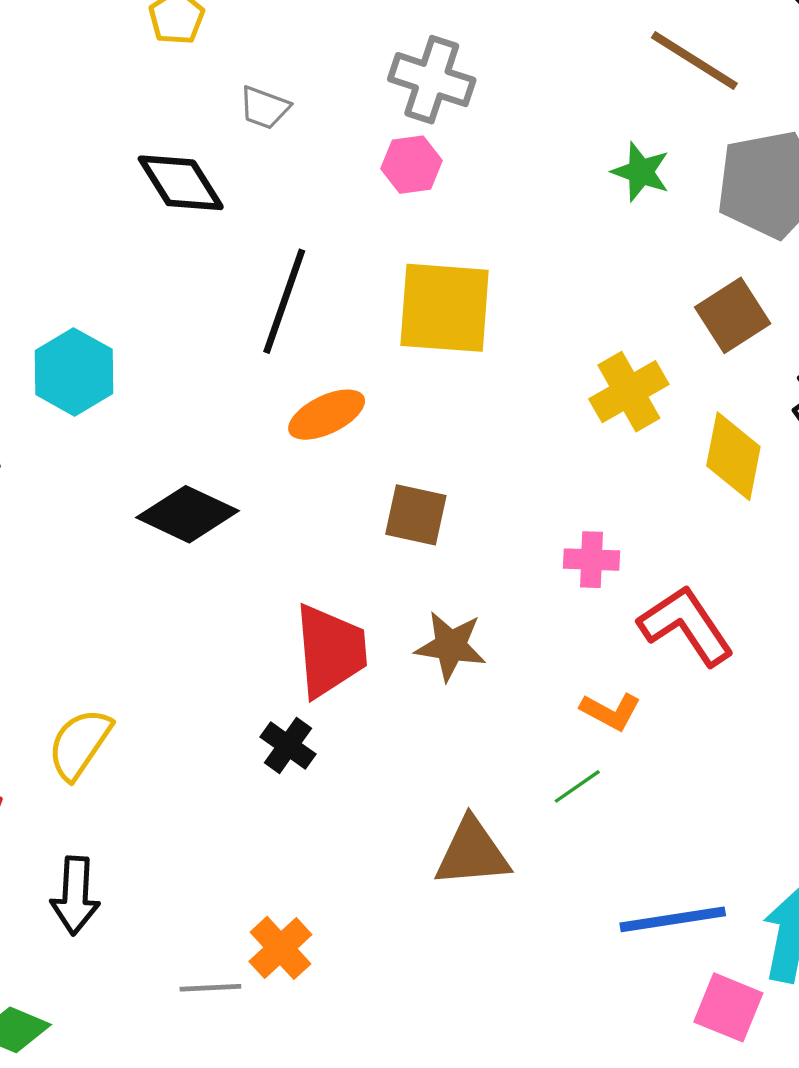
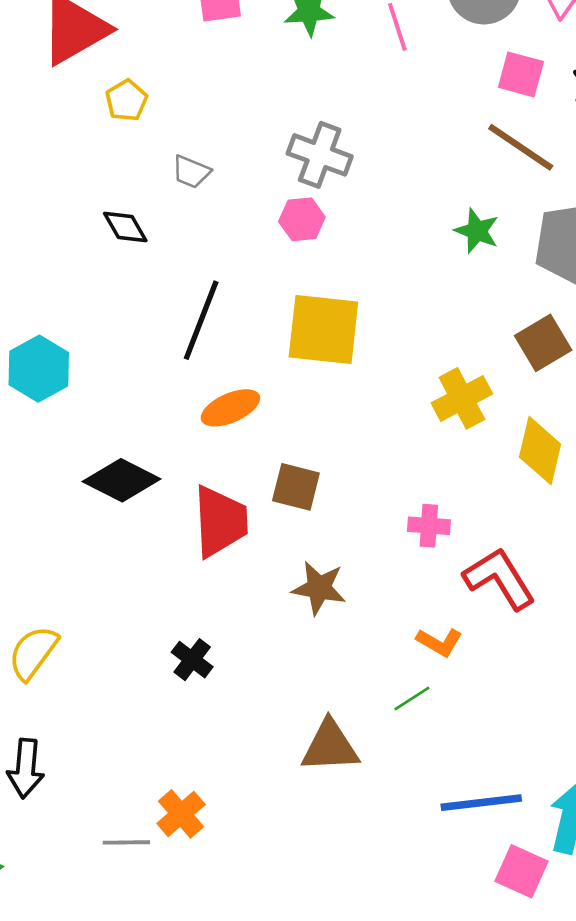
black diamond: (181, 183) -> (125, 227), size x0.7
red trapezoid: (330, 651) -> (220, 521), moved

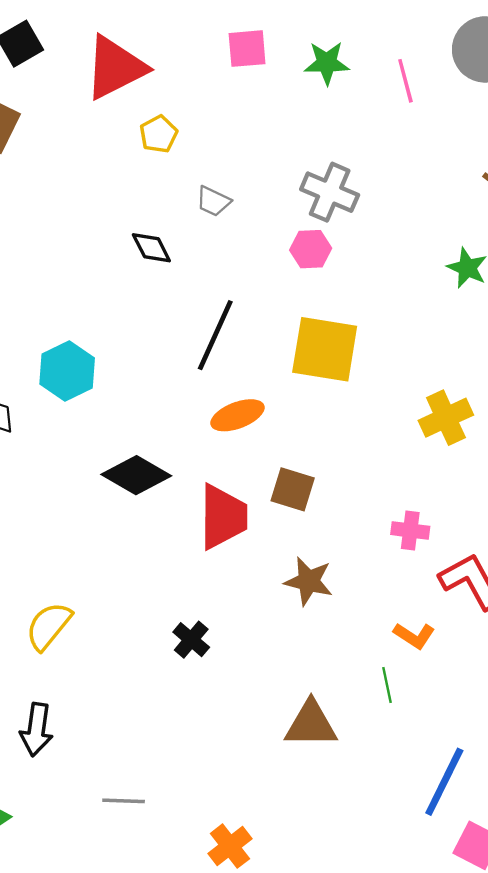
green line: (412, 699) -> (387, 685), turned -72
blue line: (481, 803) -> (444, 782), turned -60
orange cross: (181, 814) -> (230, 846), moved

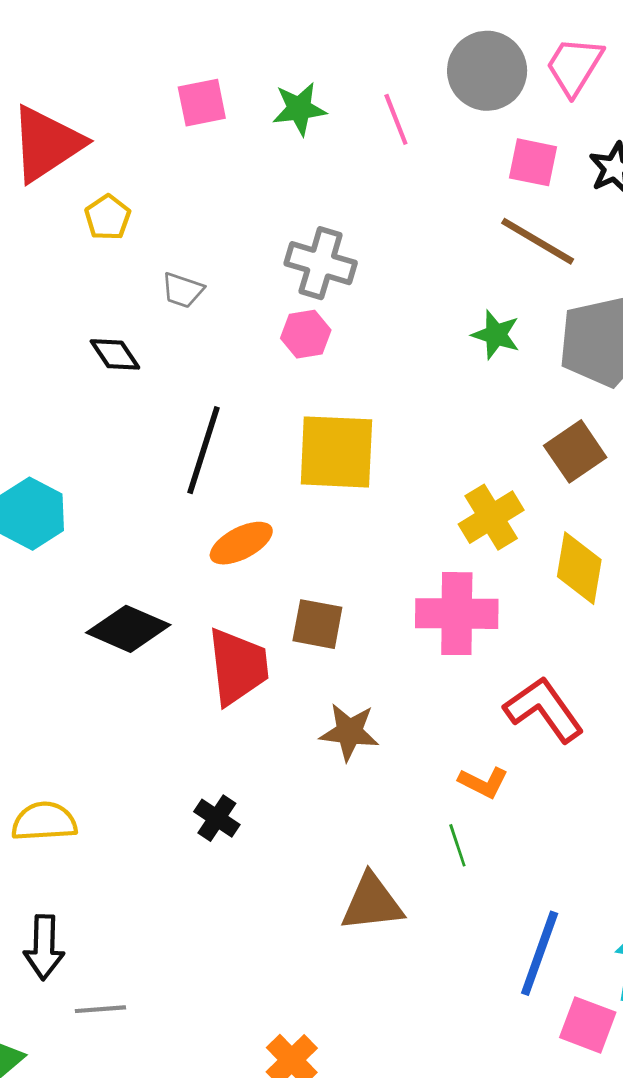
pink cross: (410, 530) -> (457, 614), moved, size x1.8
yellow semicircle: (49, 626) -> (44, 822), turned 54
gray line: (124, 801) -> (100, 1009), moved

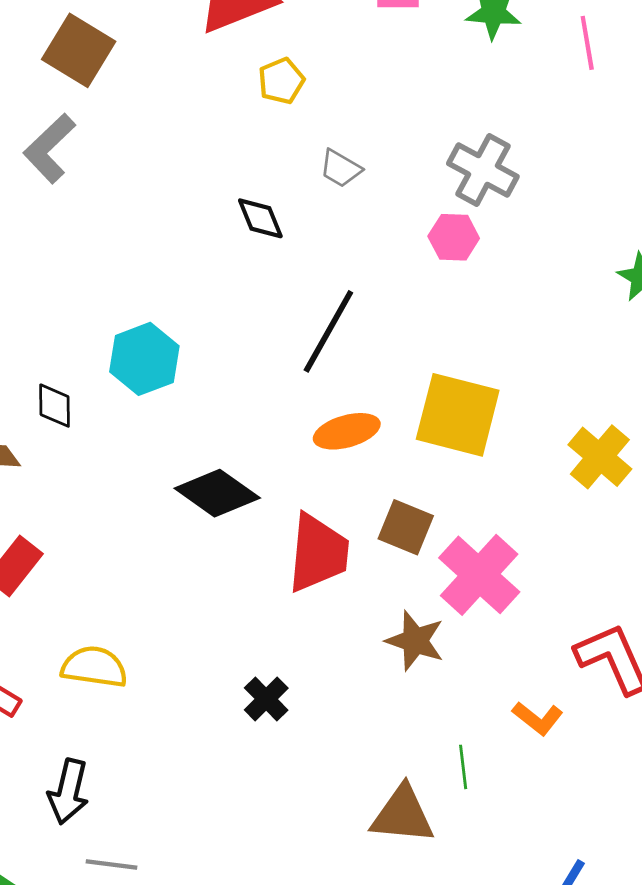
yellow square: (336, 452) -> (458, 415), moved
yellow cross: (491, 517) -> (600, 457), turned -30
pink cross: (457, 614) -> (479, 575), moved, turned 30
green line: (457, 845) -> (463, 767), moved

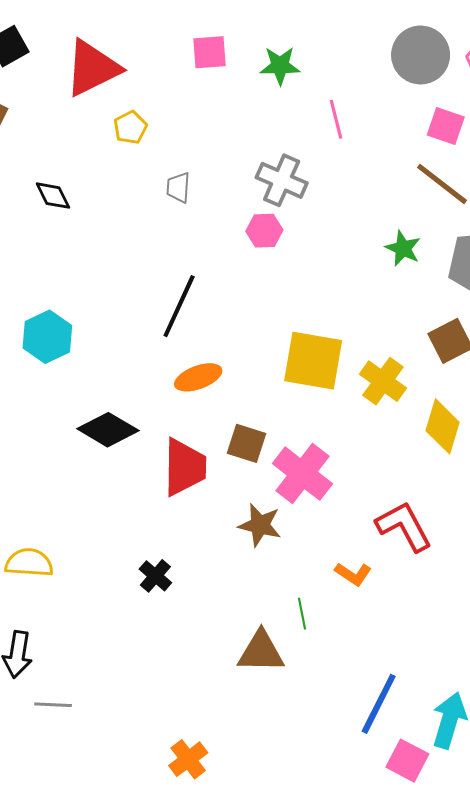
pink line: (587, 43) -> (336, 119), moved
gray trapezoid: (341, 168) -> (178, 187), turned 68
black diamond: (260, 218) -> (53, 196), moved
yellow square: (458, 415) -> (313, 361), moved

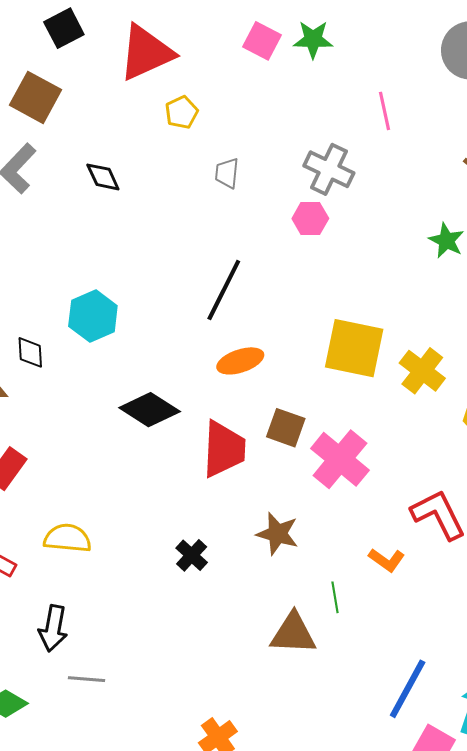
pink square: (209, 52) -> (262, 41), turned 30
green star: (280, 66) -> (313, 39), moved
brown star: (260, 525) -> (277, 534), moved

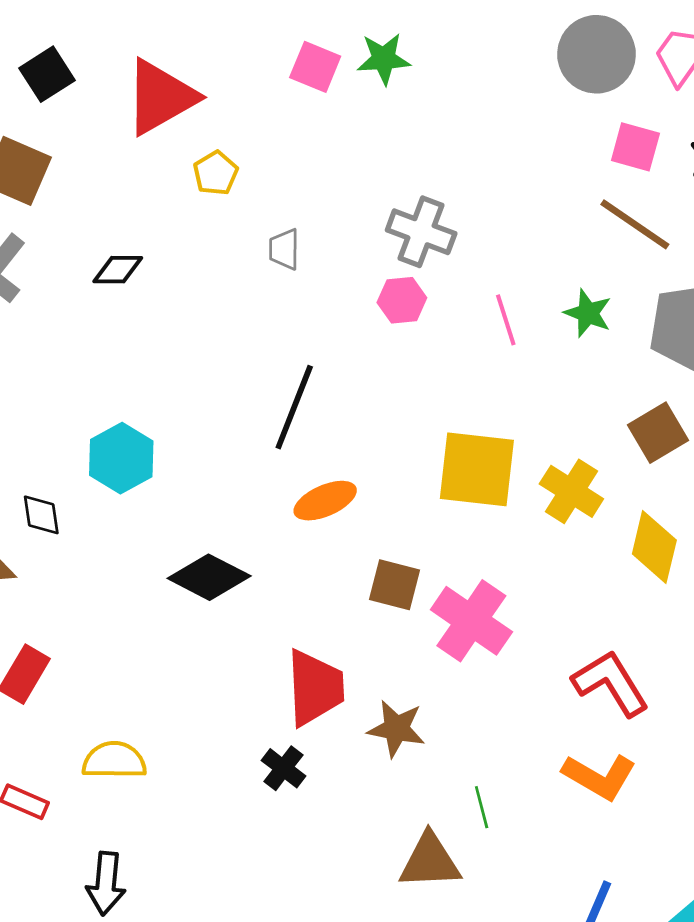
pink line: (385, 111) -> (506, 320), moved
black diamond: (103, 177) -> (118, 270), turned -60
red trapezoid: (224, 449) -> (315, 688), moved
orange L-shape: (387, 560) -> (599, 777), moved, size x1.5

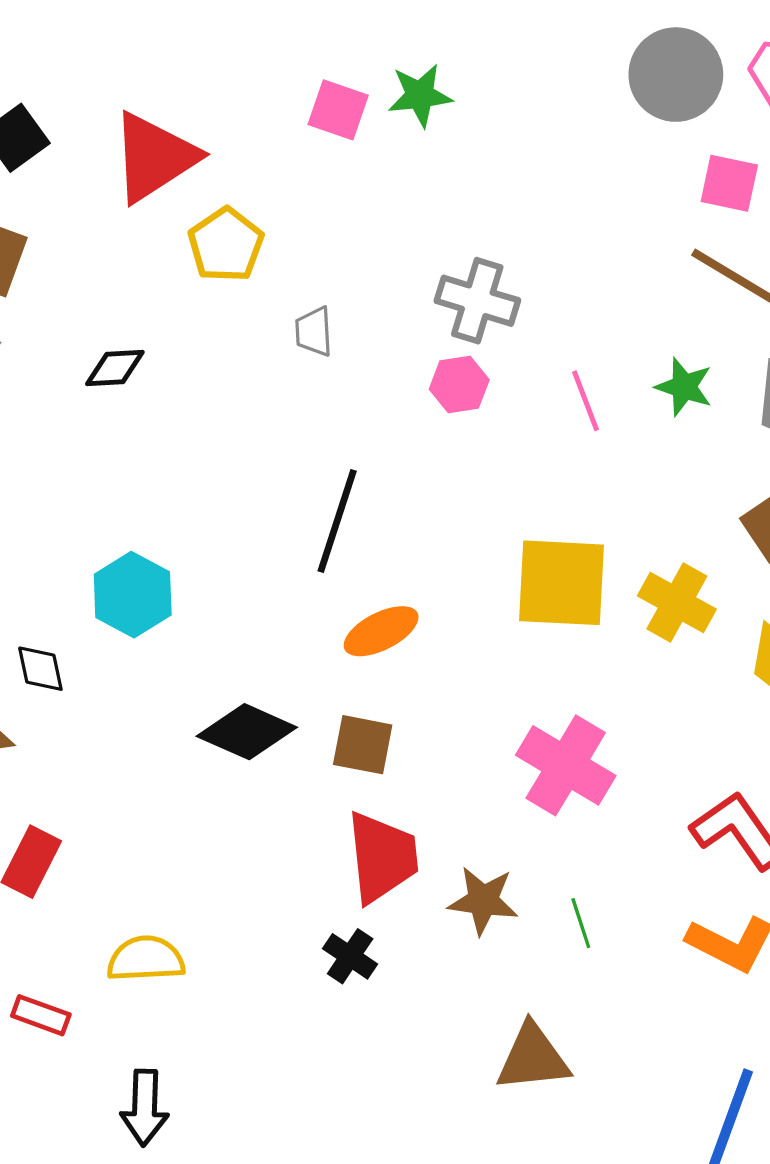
yellow pentagon: (216, 173) -> (226, 245), size x1.4
brown square: (395, 585) -> (363, 745), moved
green line: (482, 807) -> (581, 923), moved

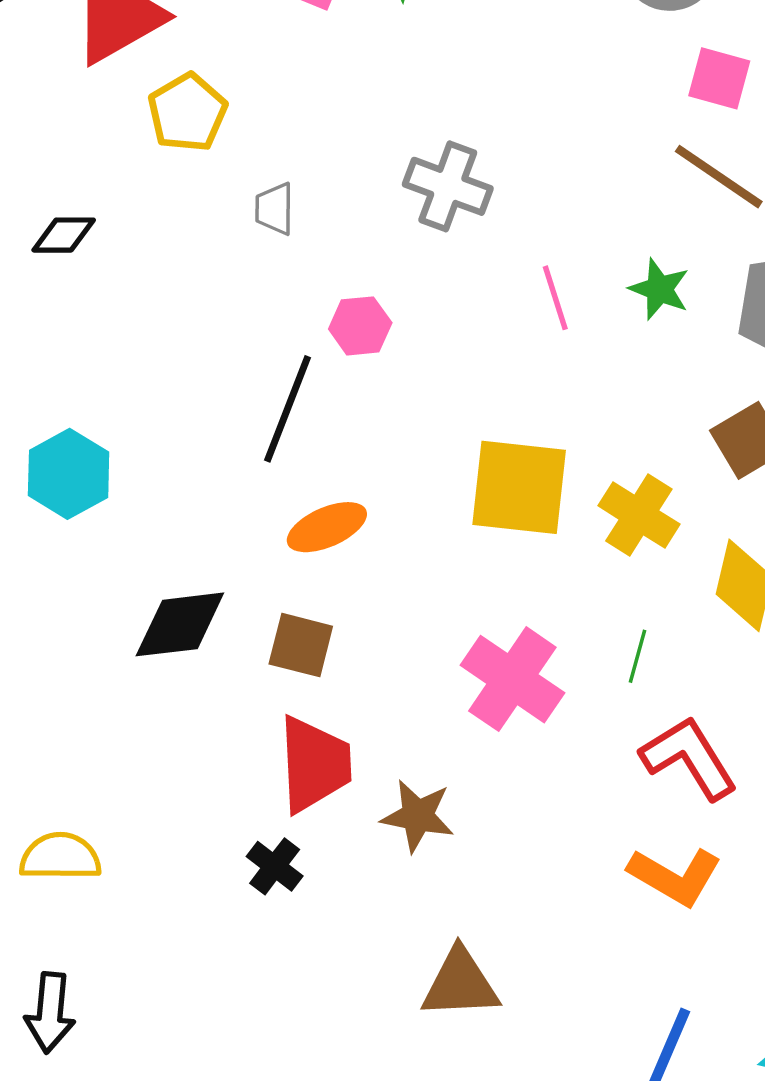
pink hexagon: (459, 384) -> (360, 326), moved
black diamond: (247, 732) -> (180, 624), turned -34
green line: (581, 923) -> (638, 656), moved, turned 30

